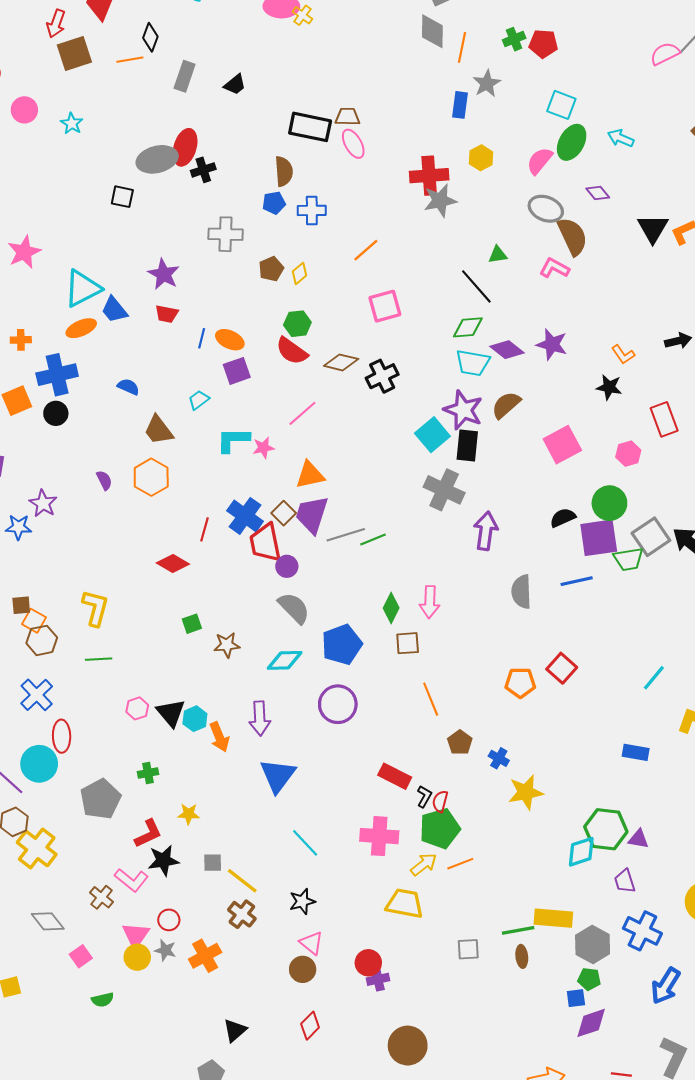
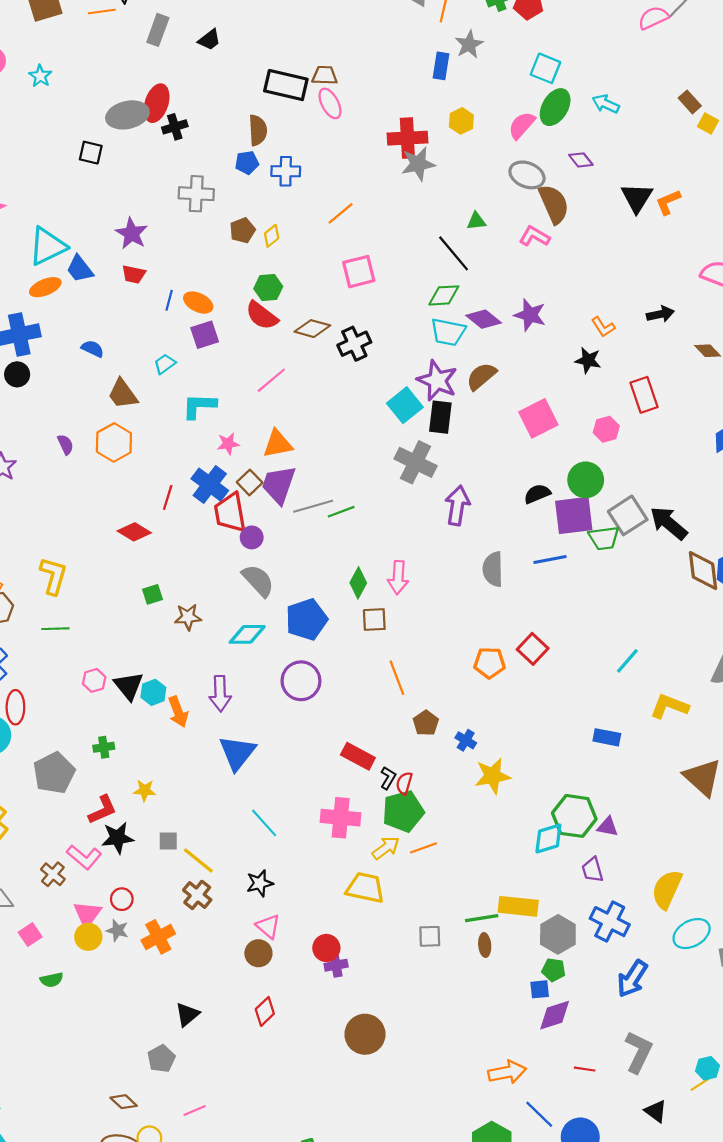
pink star: (263, 448) -> (228, 444), moved

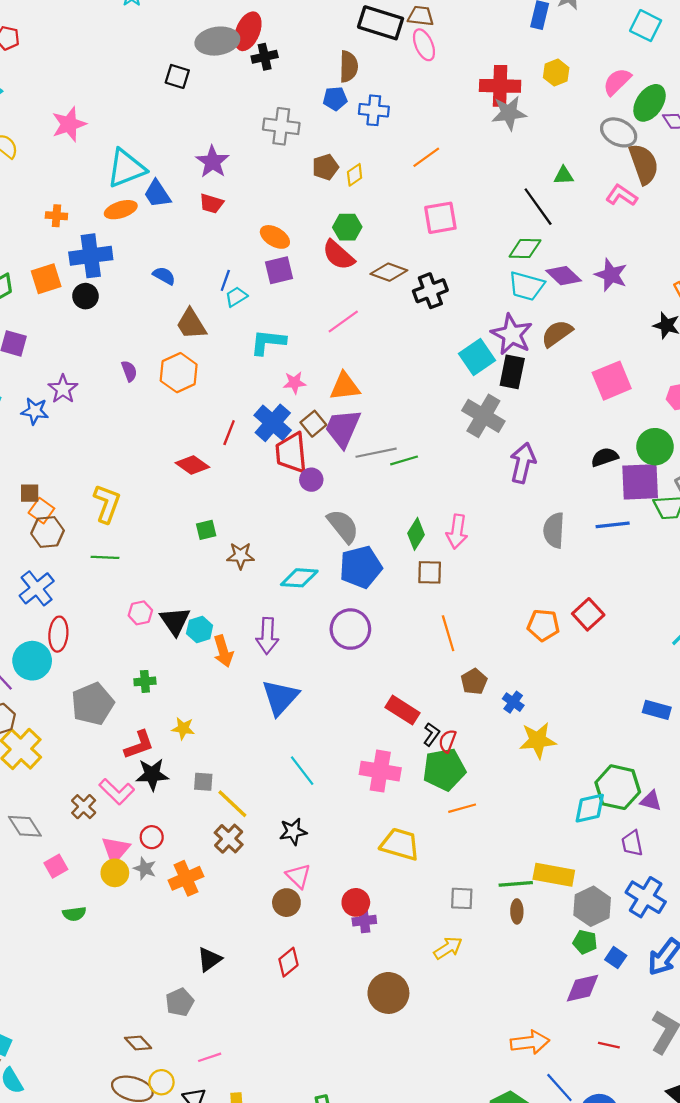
green ellipse: (555, 107) -> (650, 103), moved
blue line: (169, 300) -> (225, 280), moved
gray semicircle: (258, 581) -> (343, 526), moved
yellow arrow: (386, 848) -> (448, 948), moved
blue square: (540, 989) -> (616, 958), moved, turned 36

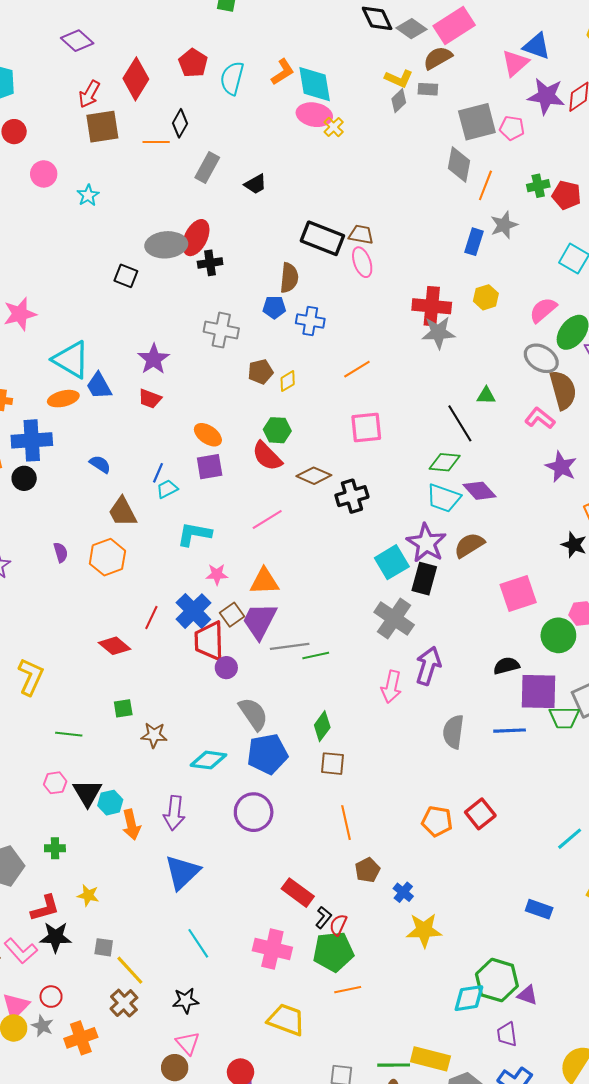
cyan triangle: (126, 168) -> (71, 360), turned 48
purple star: (611, 275) -> (561, 467), moved
green circle: (655, 447) -> (558, 635), moved
pink arrow: (457, 532) -> (391, 687), moved
green line: (105, 557) -> (69, 734), moved

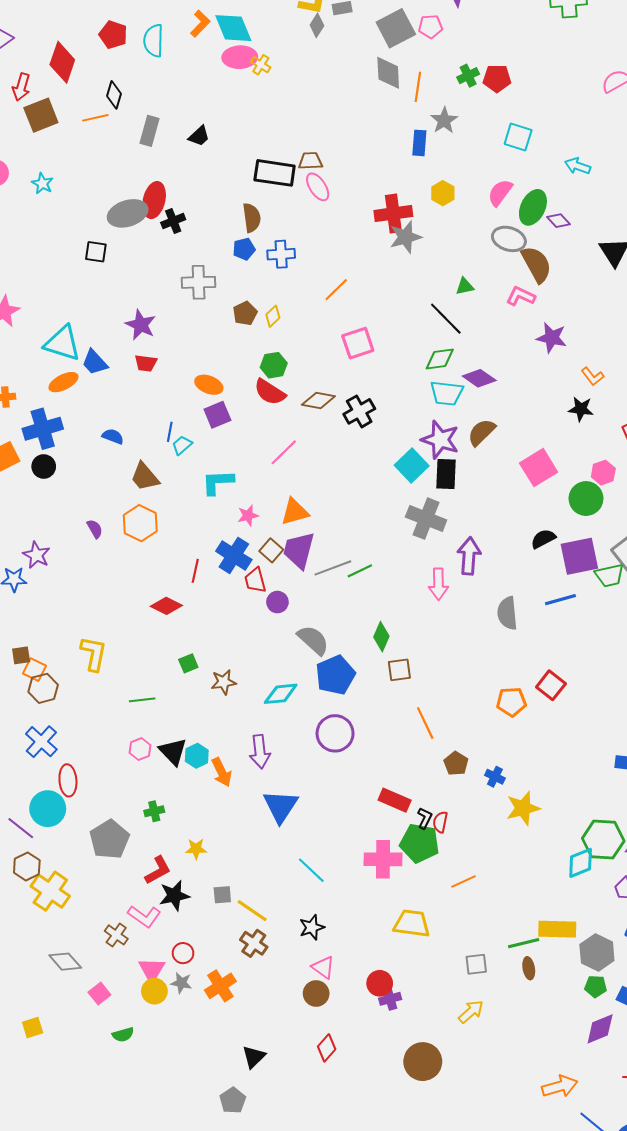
red trapezoid: (209, 641) -> (255, 580), size x0.7
green pentagon: (333, 952) -> (420, 843), moved, turned 30

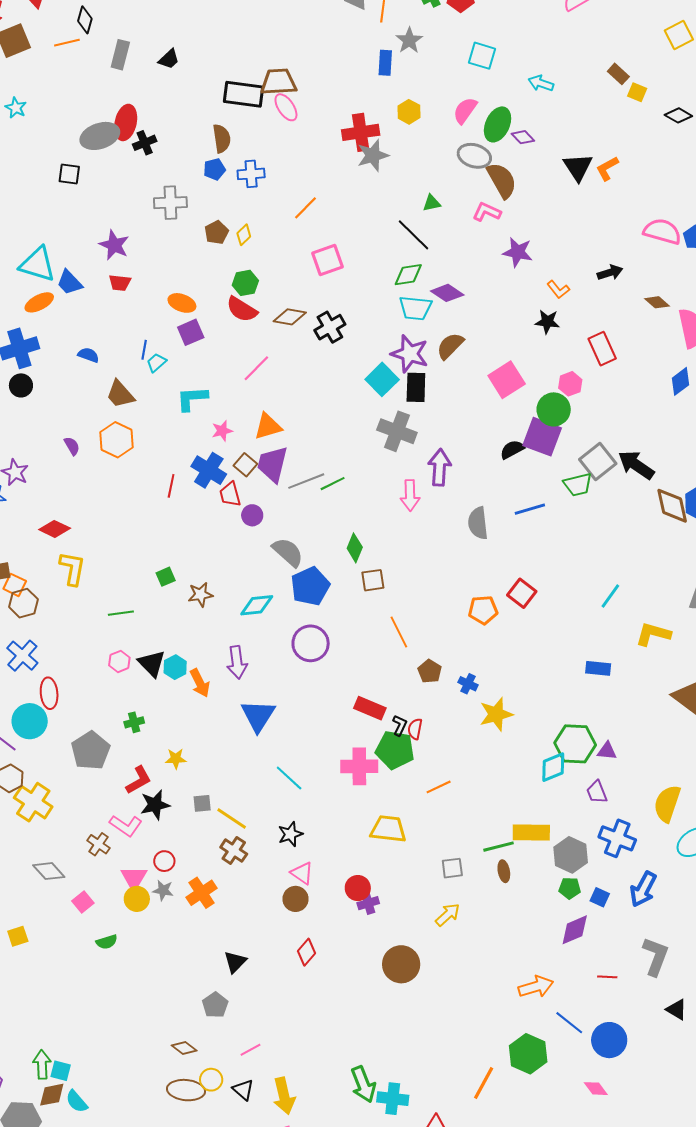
brown trapezoid: (310, 161) -> (279, 82), size x1.5
purple square: (579, 556) -> (542, 437), moved, turned 33
red diamond: (166, 606) -> (55, 529), moved

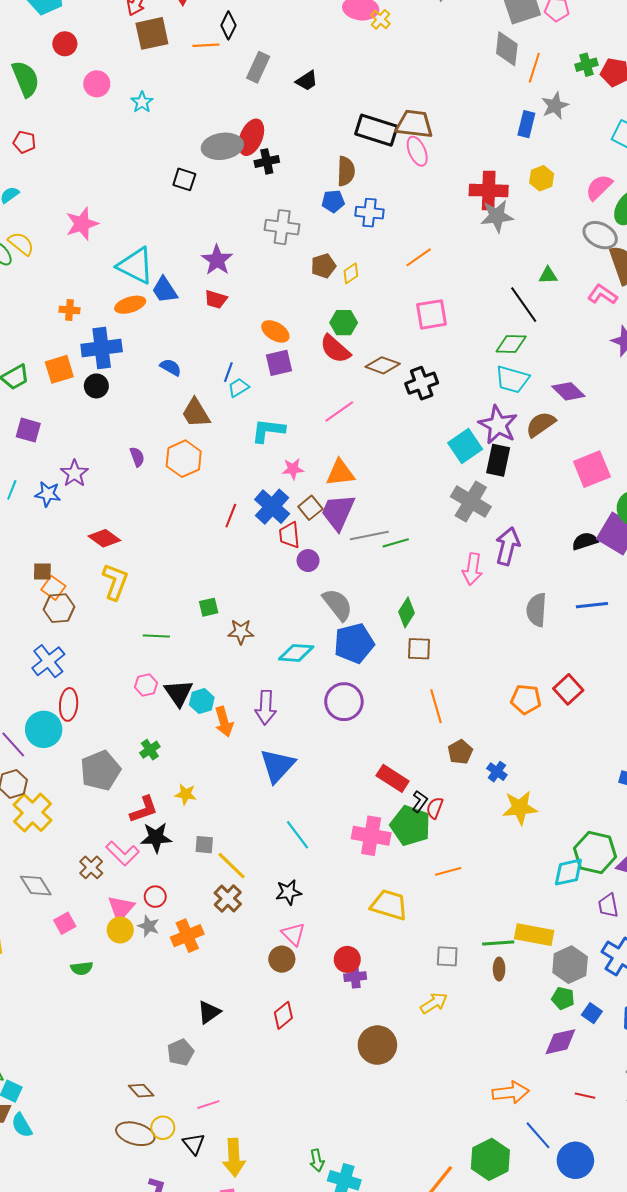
purple diamond: (447, 293) -> (568, 391), moved
green cross: (134, 722) -> (150, 750), turned -30
green arrow: (363, 1084) -> (317, 1160), size x0.6

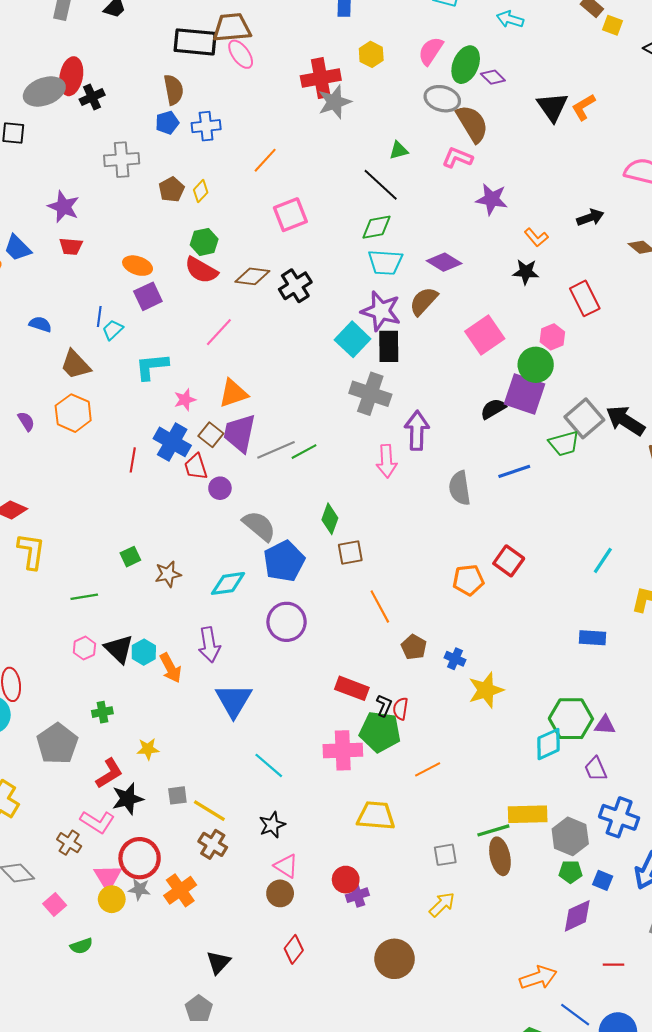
green cross: (150, 750) -> (102, 712), turned 36
red circle: (155, 897) -> (140, 858), size x1.8
brown ellipse: (499, 969) -> (500, 856), size x1.6

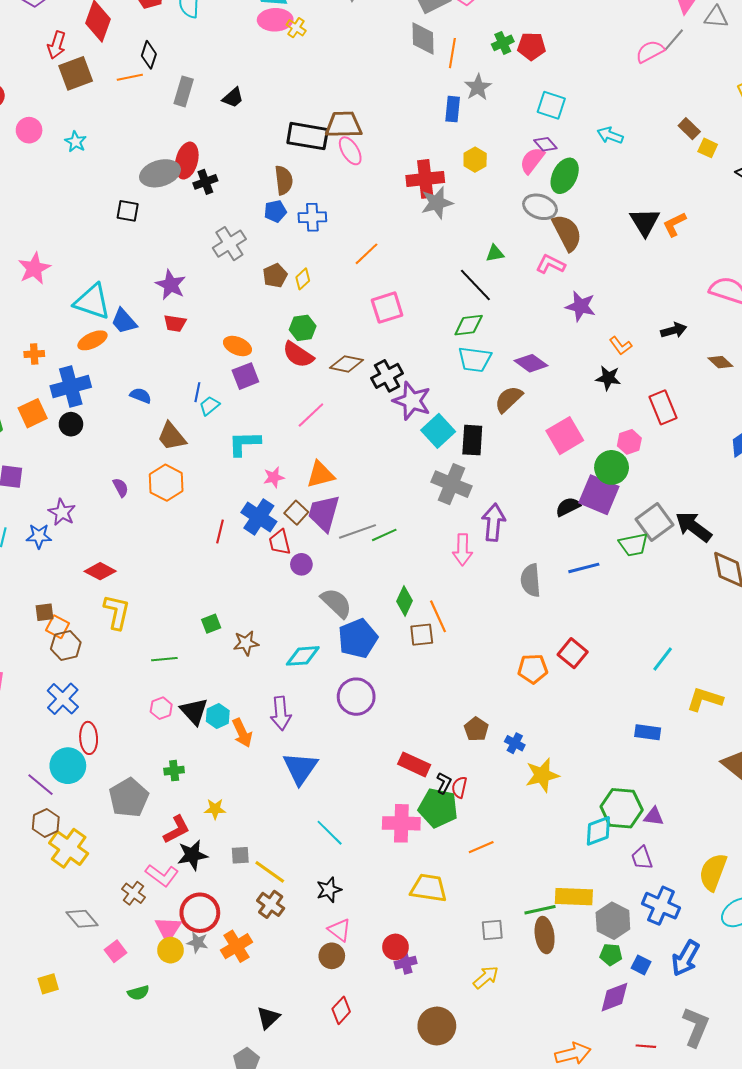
purple diamond: (493, 77) -> (545, 144), moved
gray cross: (122, 160) -> (229, 244), turned -32
purple star: (381, 311) -> (412, 401), moved
orange line: (380, 607) -> (438, 616), moved

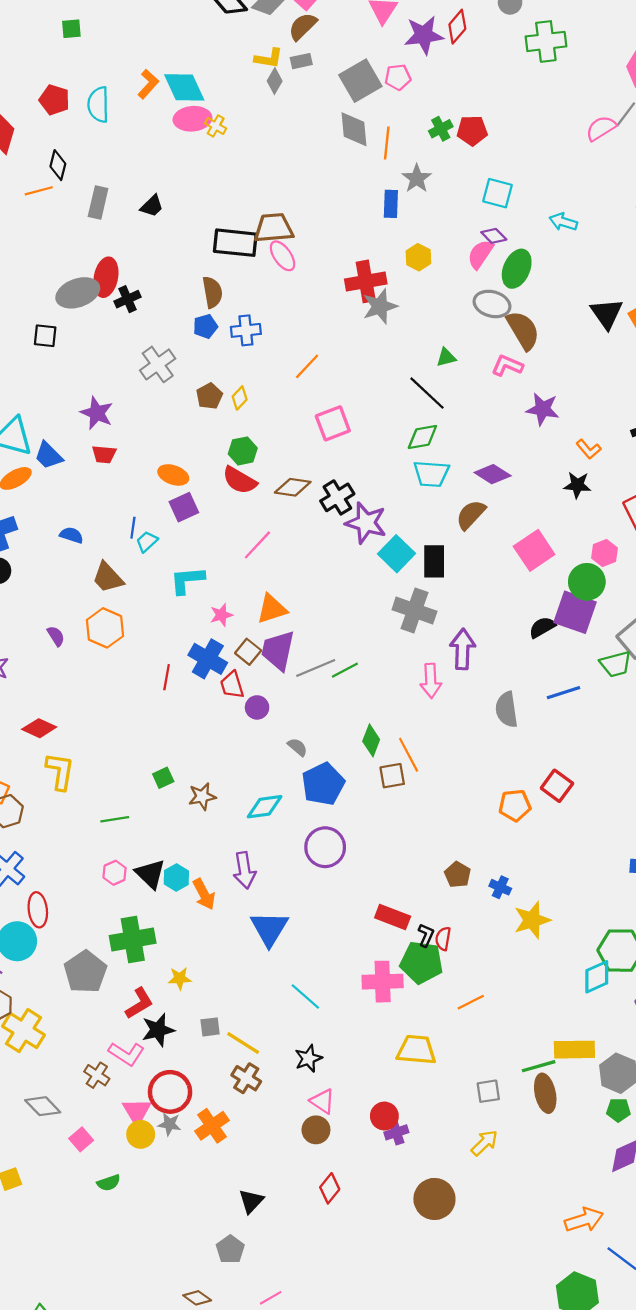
gray semicircle: (336, 603) -> (297, 747), size x0.6
green cross: (174, 771) -> (133, 939), size x2.0

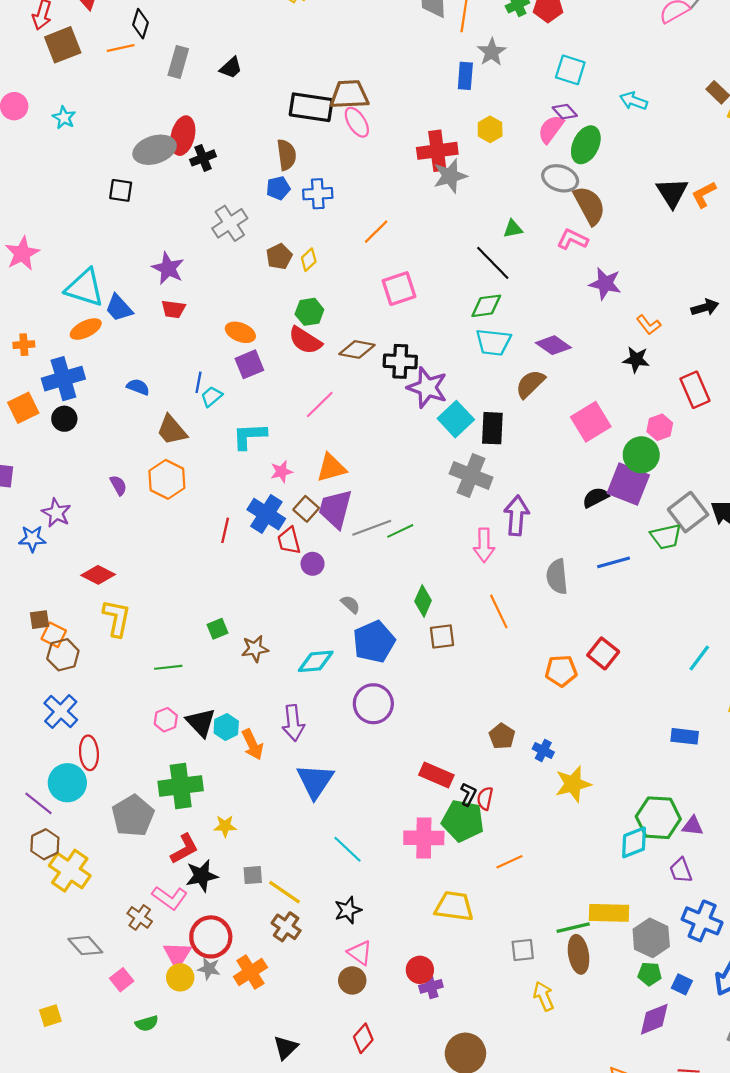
black cross: (337, 497) -> (400, 361), turned 32
orange line: (409, 755) -> (499, 611), moved
yellow arrow: (484, 1143) -> (544, 996), moved, turned -72

